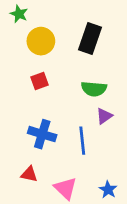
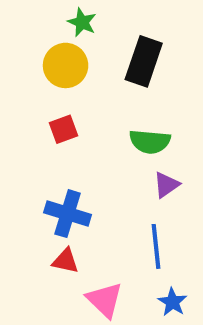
green star: (19, 14) -> (82, 22), moved
blue line: (82, 141) -> (156, 246), moved
red triangle: (29, 174) -> (66, 261), moved

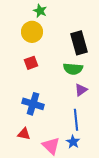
black rectangle: (144, 61) -> (79, 43), moved, turned -35
red triangle: (66, 261) -> (24, 134), moved
blue star: (172, 302) -> (73, 142), moved

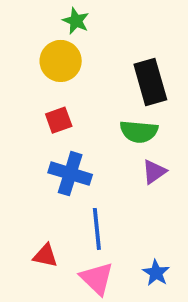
blue cross: (33, 104) -> (70, 174), moved
blue line: (76, 120) -> (97, 229), moved
blue star: (73, 142) -> (156, 273), moved

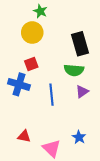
blue cross: (70, 174) -> (19, 84), moved
blue line: (97, 229) -> (52, 95), moved
blue star: (156, 273) -> (79, 137), moved

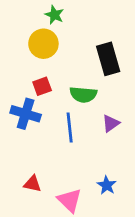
green semicircle: (74, 70) -> (83, 95), moved

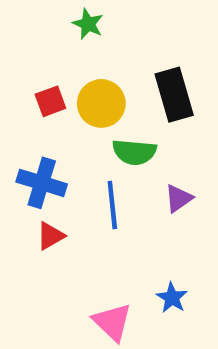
yellow circle: (43, 44) -> (101, 103), moved
red square: (42, 86) -> (50, 101), moved
red triangle: (32, 184) -> (50, 236), moved, turned -42

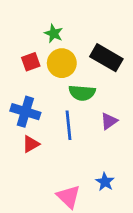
green star: (88, 24) -> (54, 33), moved
black rectangle: (174, 95) -> (106, 58), turned -44

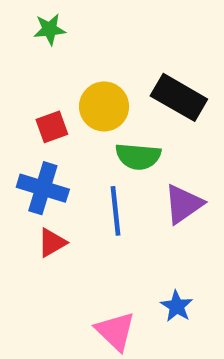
green star: (54, 33) -> (50, 29), moved, turned -30
red square: (31, 62) -> (52, 127), moved
purple triangle: (109, 121) -> (183, 204), size x1.4

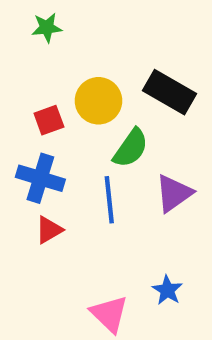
green semicircle: (138, 156) -> (131, 148), turned -60

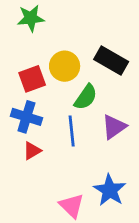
green star: (47, 28) -> (31, 18), size x1.4
red square: (49, 120) -> (32, 79), size x1.4
blue star: (167, 290) -> (110, 190), size x1.6

